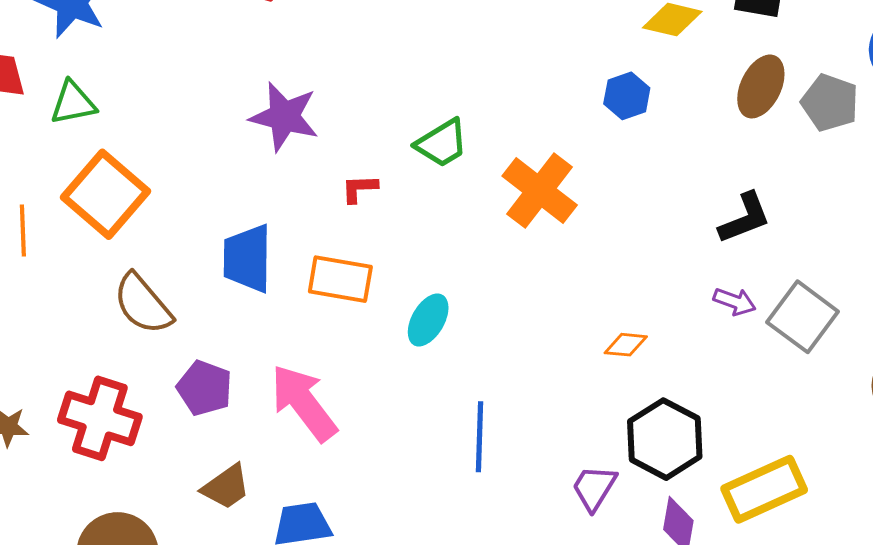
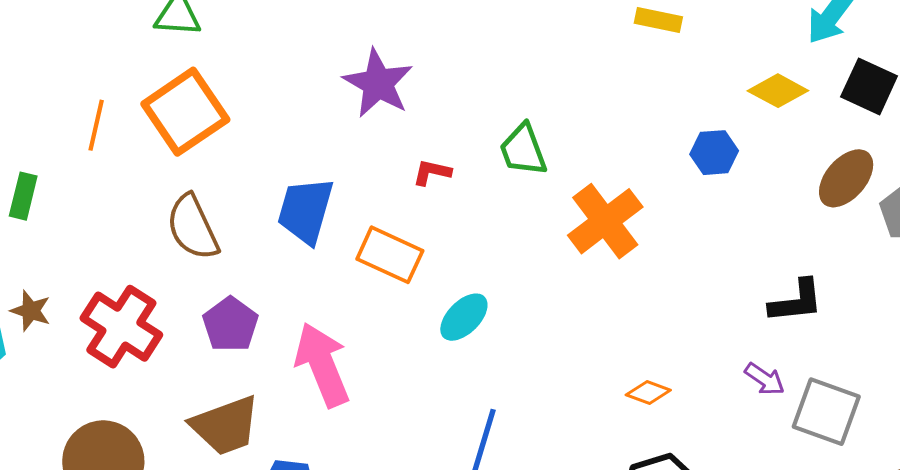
green trapezoid: (442, 143) -> (523, 150), turned 86
gray square: (803, 317) -> (826, 412), turned -32
brown trapezoid: (226, 487) -> (225, 426), size x1.4

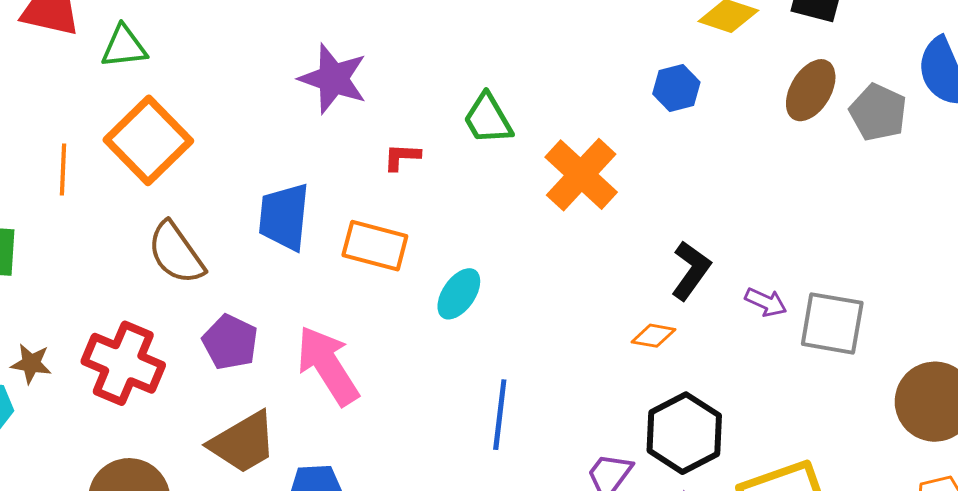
black L-shape: (796, 301) -> (691, 270), moved, turned -38

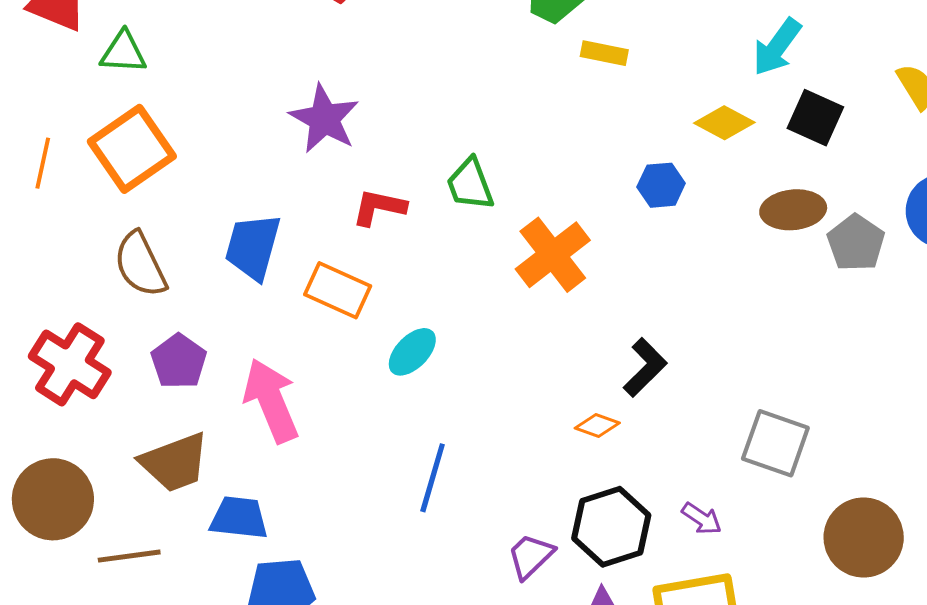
brown ellipse: (811, 90) -> (793, 210), turned 44
red L-shape: (402, 157) -> (379, 207), size x1.4
purple arrow: (766, 302) -> (702, 519), moved

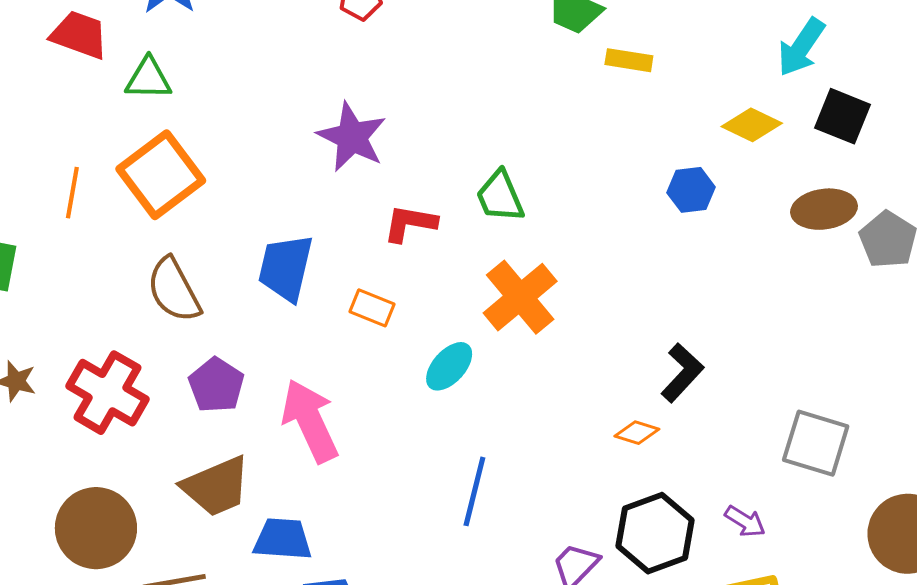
orange cross: (553, 255) -> (520, 297), moved
orange rectangle: (338, 290) -> (372, 308), size x0.7

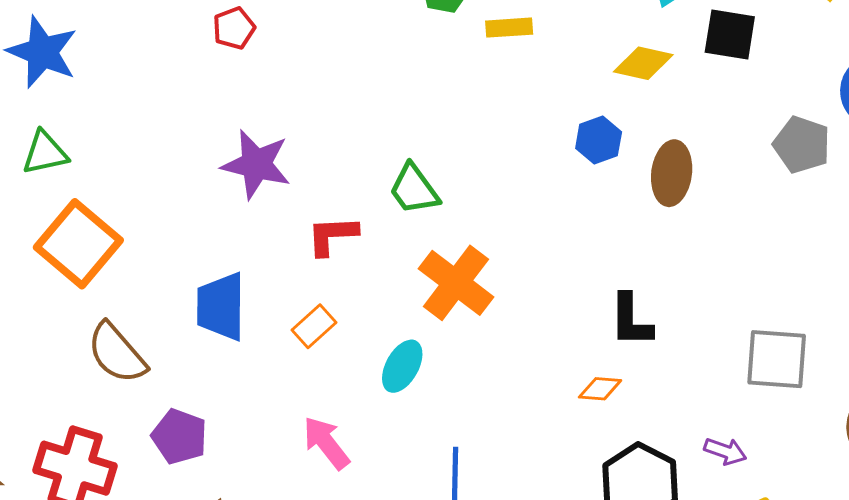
brown ellipse: (824, 209) -> (672, 173), moved, turned -62
orange rectangle: (372, 308) -> (314, 326), turned -51
black L-shape: (682, 373) -> (631, 320), turned 150
pink arrow: (310, 421) -> (326, 443), moved, size x0.7

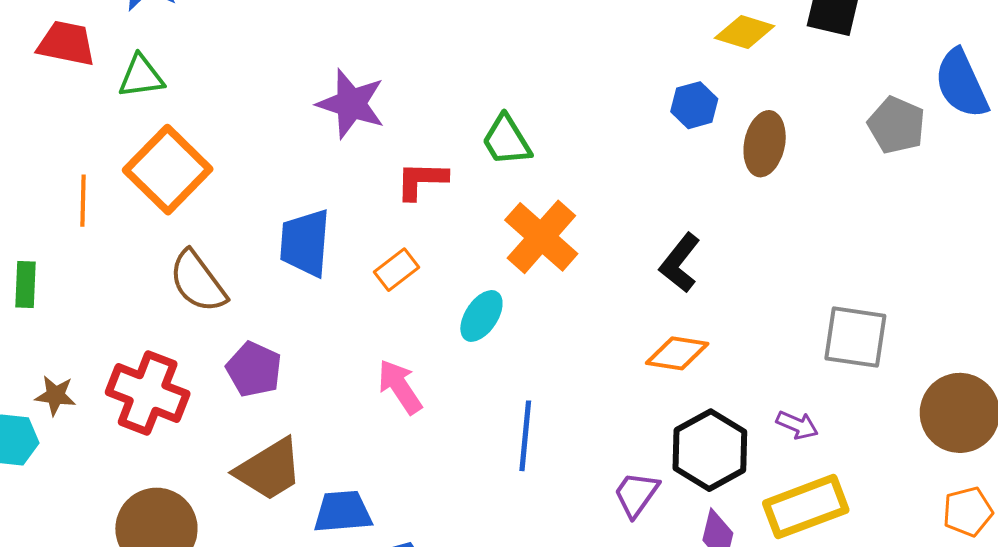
black L-shape: (631, 320) -> (680, 263), moved, turned 34
orange diamond: (600, 389) -> (677, 353), size x1.4

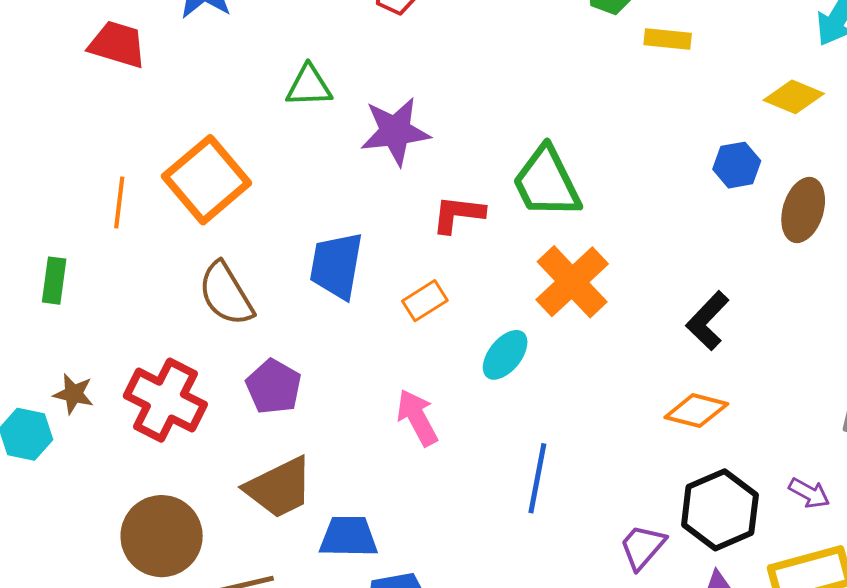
green triangle: (141, 76) -> (309, 86), moved
purple star: (351, 104) -> (395, 131), turned -30
green trapezoid: (506, 140) -> (547, 182), size x1.4

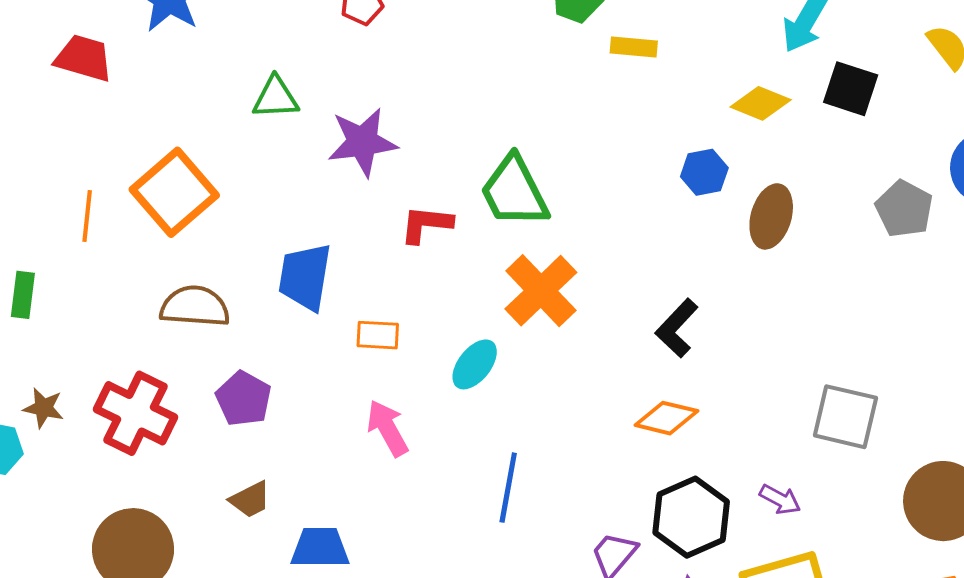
brown semicircle: (226, 294) -> (195, 306), turned 126
orange rectangle: (425, 301) -> (378, 335), moved, turned 36
brown trapezoid: (279, 488) -> (250, 500), size x0.6

